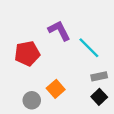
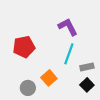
purple L-shape: (59, 31) -> (68, 27), moved
cyan line: (89, 48) -> (69, 54), moved, turned 65

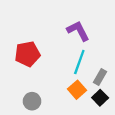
gray rectangle: (87, 67) -> (100, 77), turned -48
orange square: (49, 78) -> (77, 90), moved

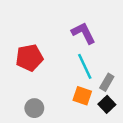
cyan line: (79, 62) -> (85, 66), turned -45
orange square: (77, 90) -> (82, 96), turned -30

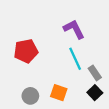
gray rectangle: (107, 82) -> (95, 73), turned -64
orange square: (82, 96) -> (59, 93), moved

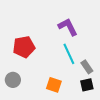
black square: (95, 93) -> (87, 85), turned 32
gray circle: (30, 96) -> (13, 80), moved

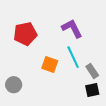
red pentagon: (24, 47) -> (25, 34), moved
orange square: (54, 85) -> (50, 65), moved

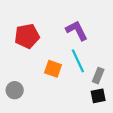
gray rectangle: (92, 71) -> (98, 76), turned 56

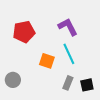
gray rectangle: (98, 76) -> (68, 83), moved

